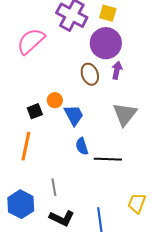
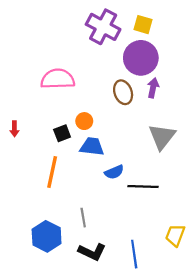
pink semicircle: (31, 41) -> (58, 79), moved, turned 40
blue trapezoid: (74, 115) -> (92, 147), moved, turned -55
blue semicircle: (82, 146) -> (114, 172), turned -96

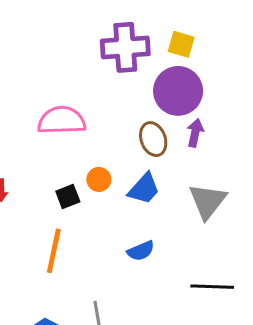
purple cross: (103, 27) -> (125, 47), turned -32
blue trapezoid: (92, 147) -> (144, 189), moved, turned 125
black line: (143, 186) -> (212, 287), moved

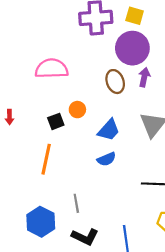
blue trapezoid: (144, 189) -> (109, 130), moved

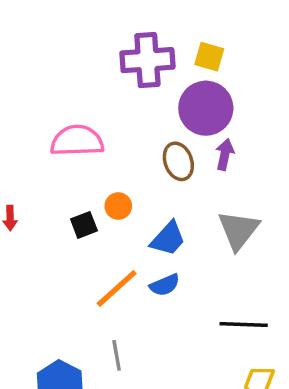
orange line: (46, 159) -> (117, 288), moved, turned 36

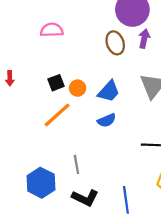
pink semicircle: (77, 141) -> (52, 30), size x0.7
orange circle: (118, 206) -> (78, 88), moved
orange line: (117, 288) -> (57, 115), moved

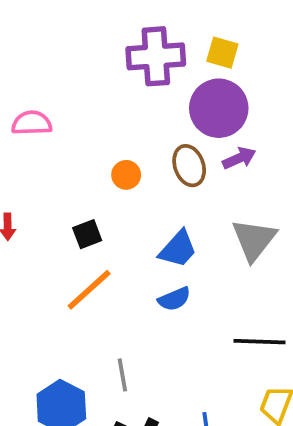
pink semicircle: (52, 30) -> (32, 123), moved
purple arrow: (144, 39) -> (239, 158), turned 54
orange circle: (78, 88) -> (126, 175), moved

